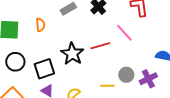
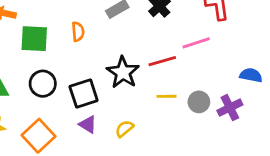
pink line: (124, 33) -> (196, 43), turned -66
yellow line: (107, 86) -> (167, 96), moved

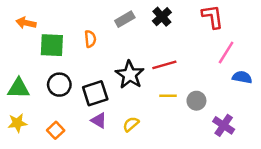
pink line: (196, 43) -> (226, 53), moved, turned -40
purple cross: (230, 108) -> (224, 125), moved, turned -30
orange square: (39, 136) -> (56, 130), size x0.6

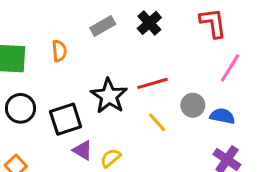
blue semicircle: (242, 77) -> (222, 116), moved
yellow line: (168, 96) -> (157, 122), turned 49
gray circle: (196, 101) -> (193, 105), moved
purple triangle: (99, 120) -> (83, 150), moved

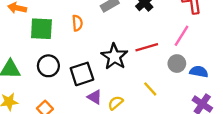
pink line: (230, 68) -> (181, 36), moved
yellow line: (157, 122) -> (150, 89), moved

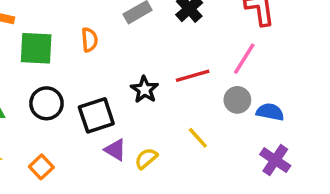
black star: (114, 57) -> (144, 90), size x0.7

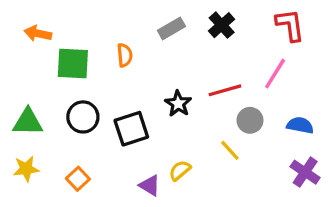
gray circle: (237, 100) -> (250, 120), moved
purple triangle: (115, 150) -> (150, 185), moved

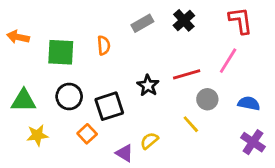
orange arrow: (38, 33) -> (18, 37), moved
yellow star: (26, 169) -> (37, 135), moved
orange square: (78, 179) -> (87, 134), moved

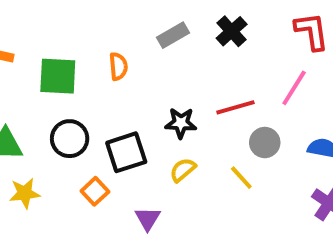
black star: (148, 85) -> (181, 123), turned -30
yellow semicircle: (149, 141) -> (183, 170), moved
purple triangle: (124, 153) -> (148, 219), turned 30

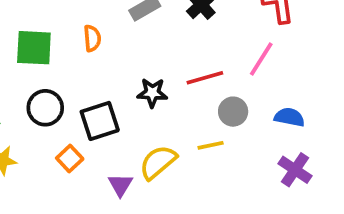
yellow semicircle: (183, 170) -> (158, 162), moved, size x1.5
yellow line: (241, 178) -> (211, 145), turned -60

